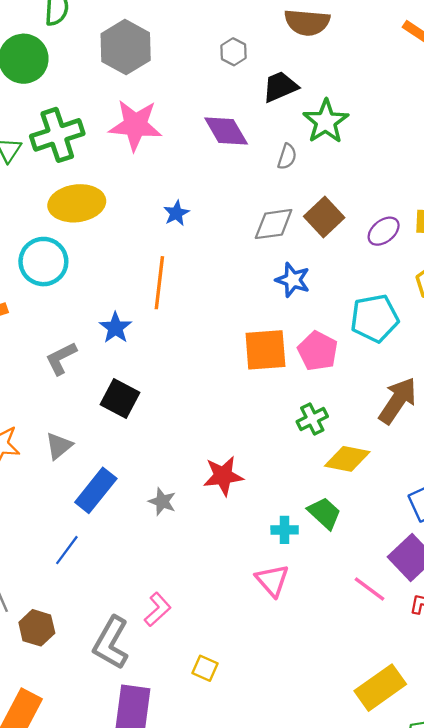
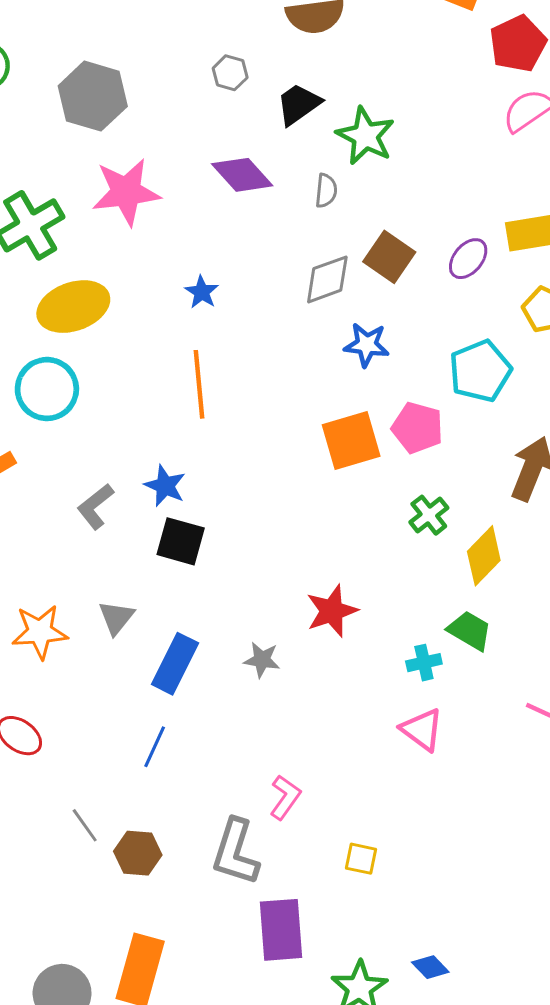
blue star: (115, 328) -> (165, 486), moved
yellow diamond: (347, 459) -> (484, 556), turned -45

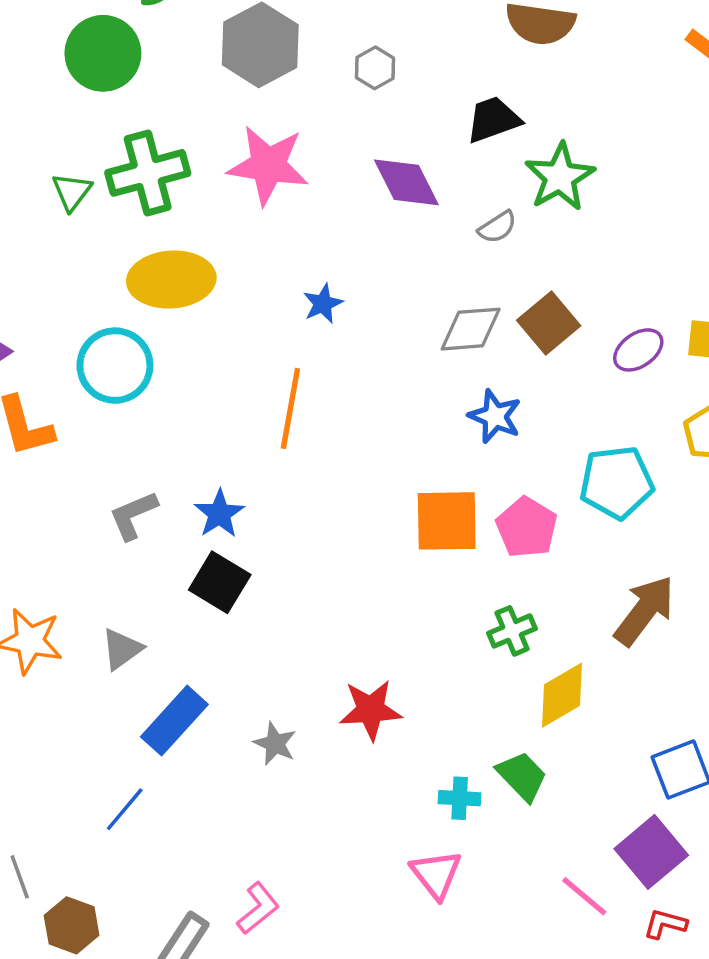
gray hexagon: (230, 73) -> (375, 68), moved
gray semicircle: (326, 191) -> (497, 227), turned 36

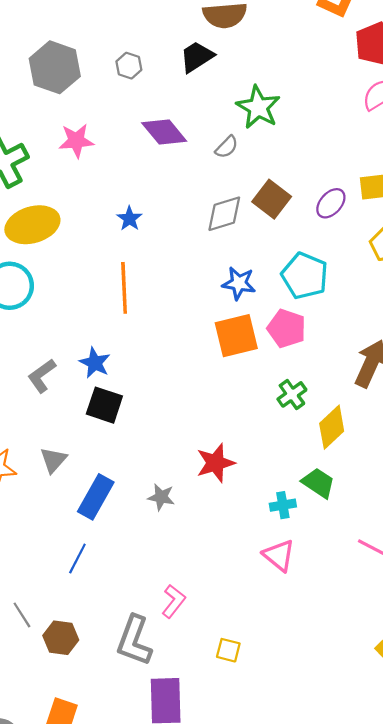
black trapezoid: (493, 119) -> (197, 57), moved
pink star: (268, 165) -> (76, 141), size x0.7
blue star: (495, 416) -> (239, 283), moved
cyan pentagon: (617, 482) -> (305, 276), moved, turned -30

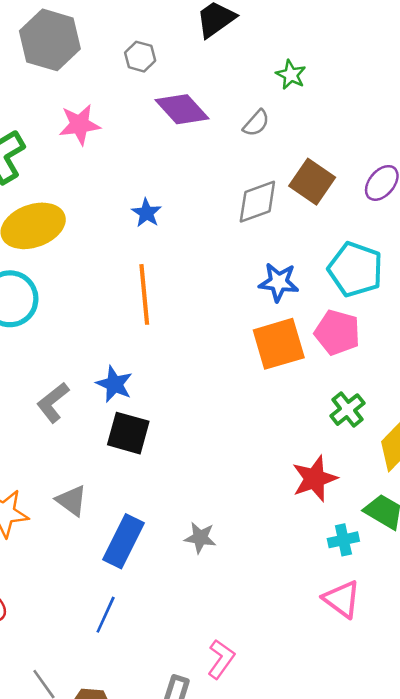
gray hexagon: (129, 66) -> (140, 57), moved
green star: (258, 107) -> (291, 75), size x0.6
gray triangle: (53, 460) -> (72, 501), turned -32
red star: (215, 463) -> (315, 479), moved

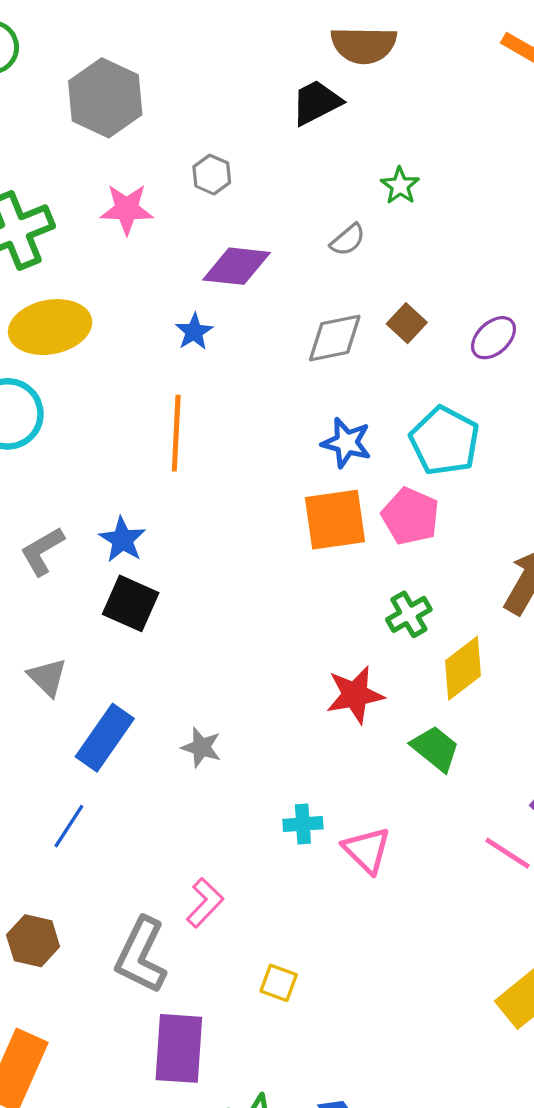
gray hexagon: (140, 57) -> (212, 175), moved
purple diamond: (182, 109) -> (236, 266), moved, turned -50
brown square: (312, 182) -> (407, 323), size x0.7
cyan cross: (343, 540) -> (303, 824), moved

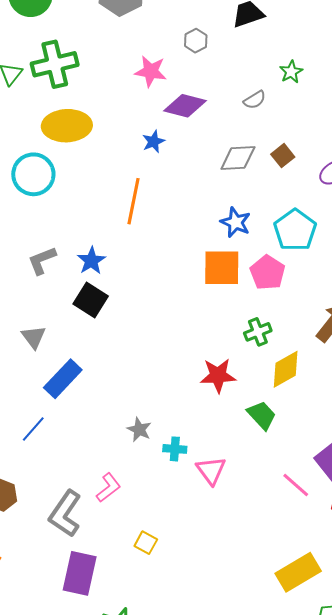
gray hexagon: (212, 175) -> (196, 41), moved
pink star: (127, 209) -> (151, 71), moved
gray star: (201, 747) -> (139, 430), moved

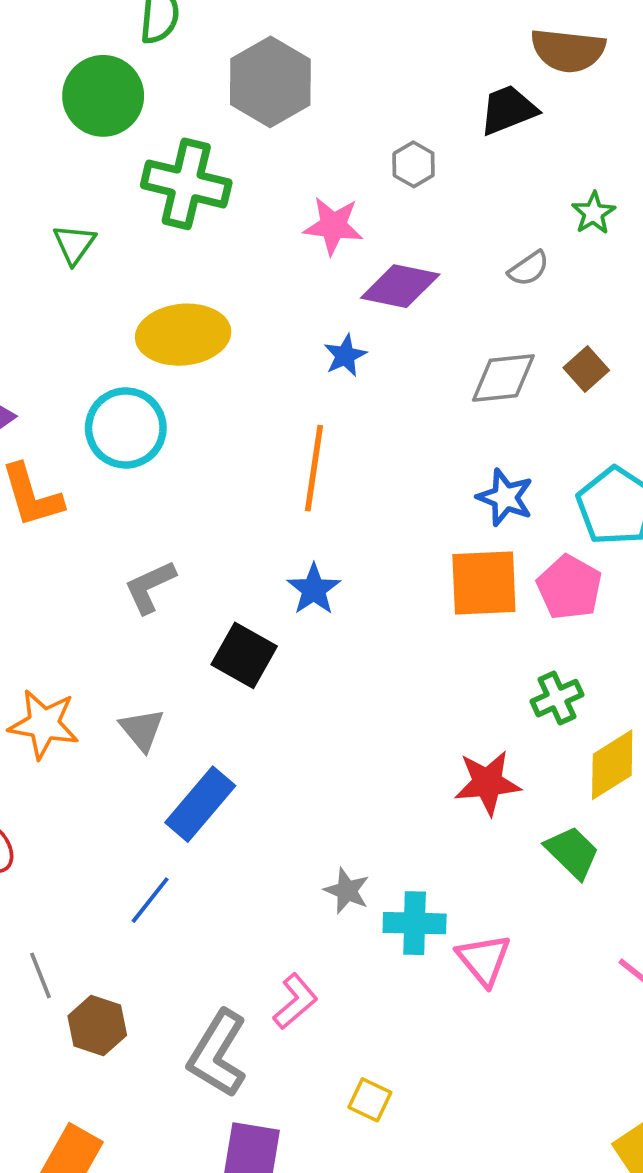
green cross: (55, 64) -> (186, 184), moved, turned 30
blue star: (91, 261) -> (314, 589), moved
cyan cross: (175, 449) -> (415, 923), size x1.4

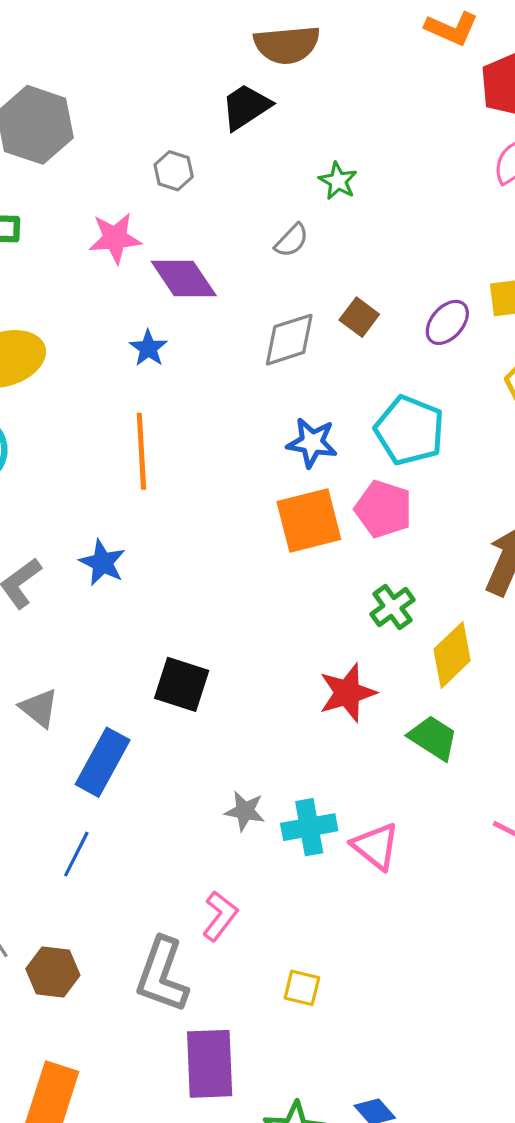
purple diamond: (400, 286) -> (184, 278), turned 56
blue star: (314, 589) -> (102, 563), moved
black square: (244, 655) -> (182, 684), moved

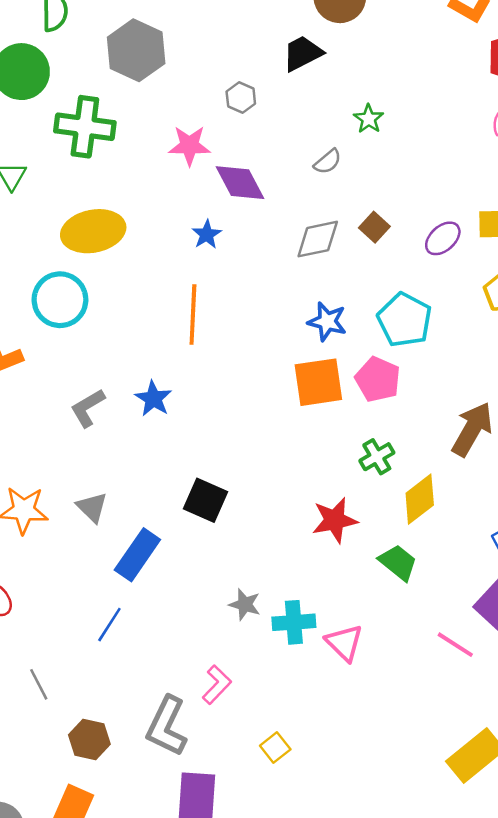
brown hexagon: (53, 972) -> (89, 739), moved
yellow square: (302, 988) -> (275, 748), turned 32

